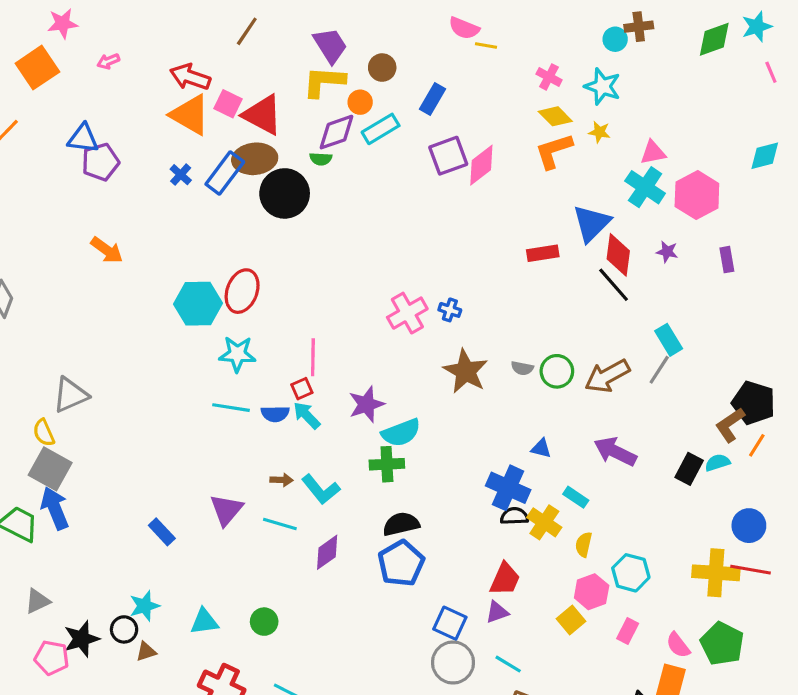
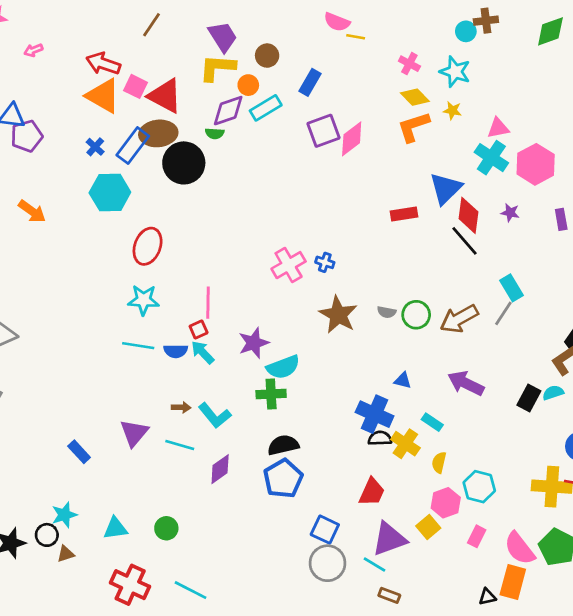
cyan hexagon: (198, 304) -> (110, 193), moved
purple triangle: (497, 612) -> (389, 539), moved, size x1.8
pink semicircle: (678, 645) -> (520, 548), size x1.5

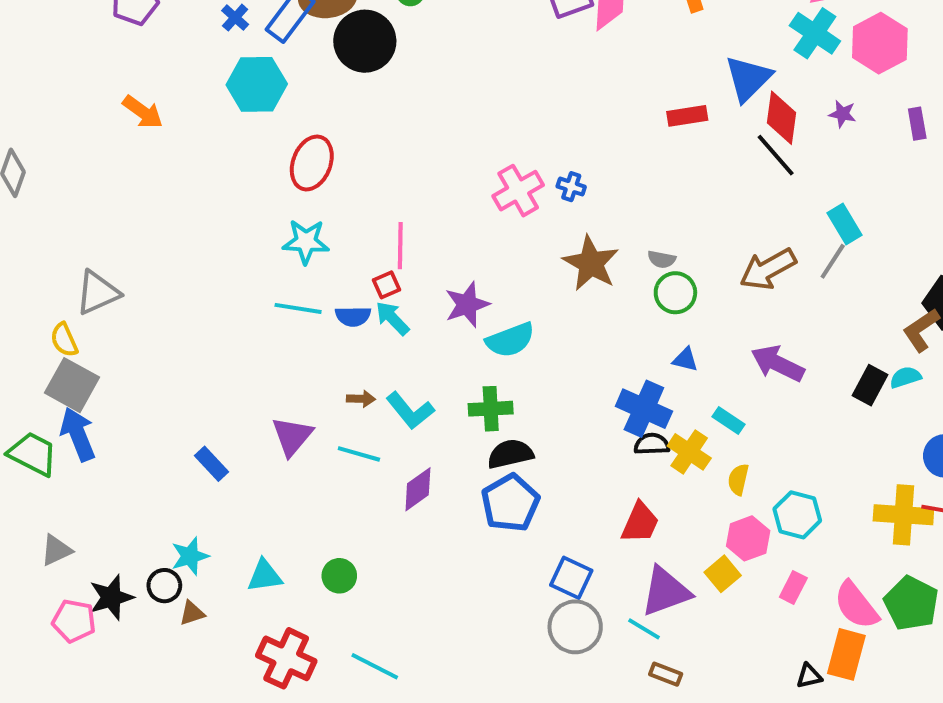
green circle: (416, 315) -> (675, 293), moved
green cross: (271, 394) -> (491, 409), moved

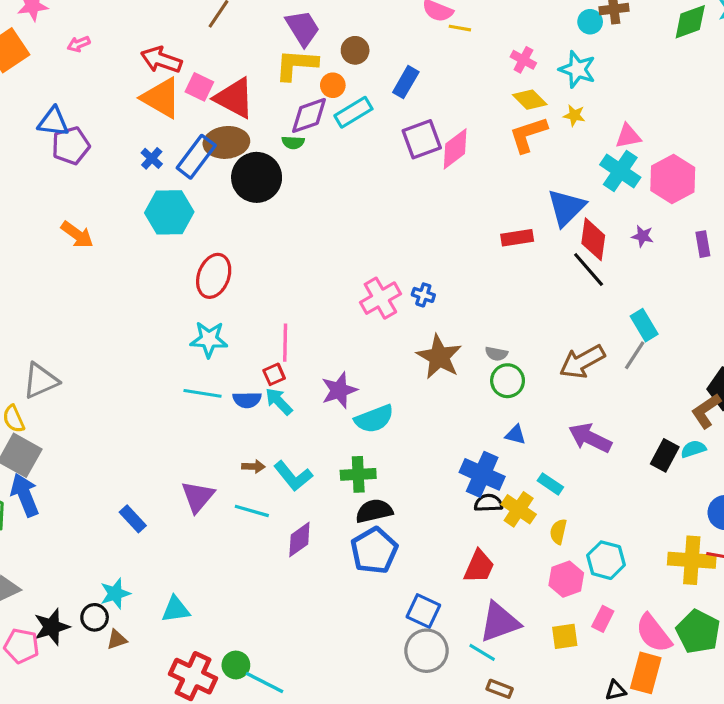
yellow square: (723, 574) -> (565, 636), moved, turned 32
green circle: (339, 576) -> (236, 665), moved

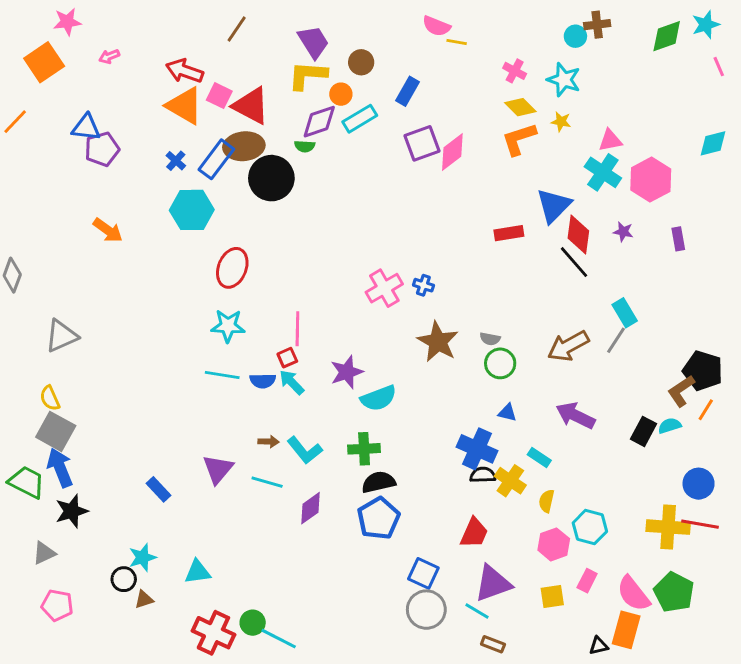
gray triangle: (41, 381) -> (61, 336), moved
black star: (52, 627) -> (72, 511), moved

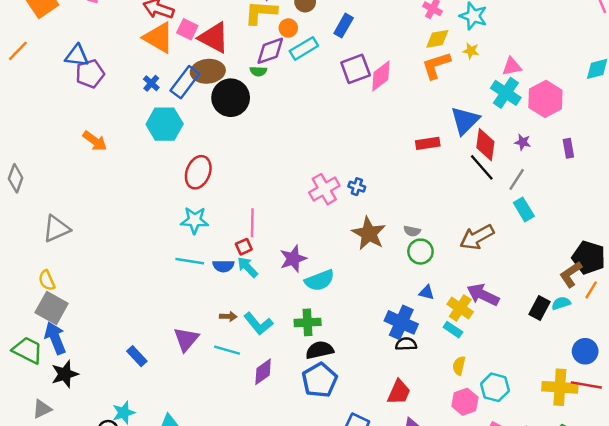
yellow diamond: (520, 107) -> (437, 39), turned -55
gray line: (616, 340) -> (517, 179), moved
yellow cross: (510, 481) -> (460, 308), moved

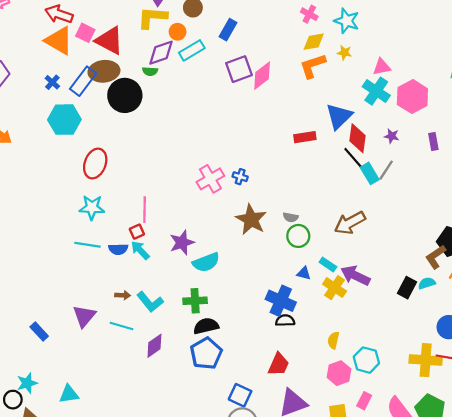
cyan rectangle: (524, 209) -> (370, 173), moved
cyan rectangle: (453, 330) -> (328, 265), moved

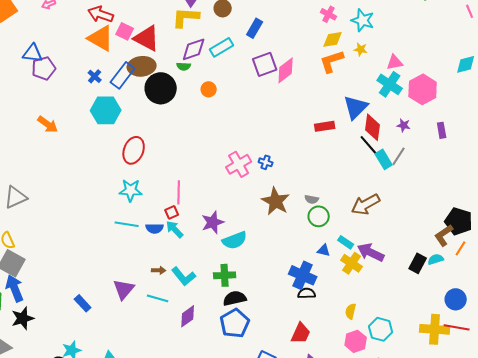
orange circle: (178, 32) -> (209, 89), moved

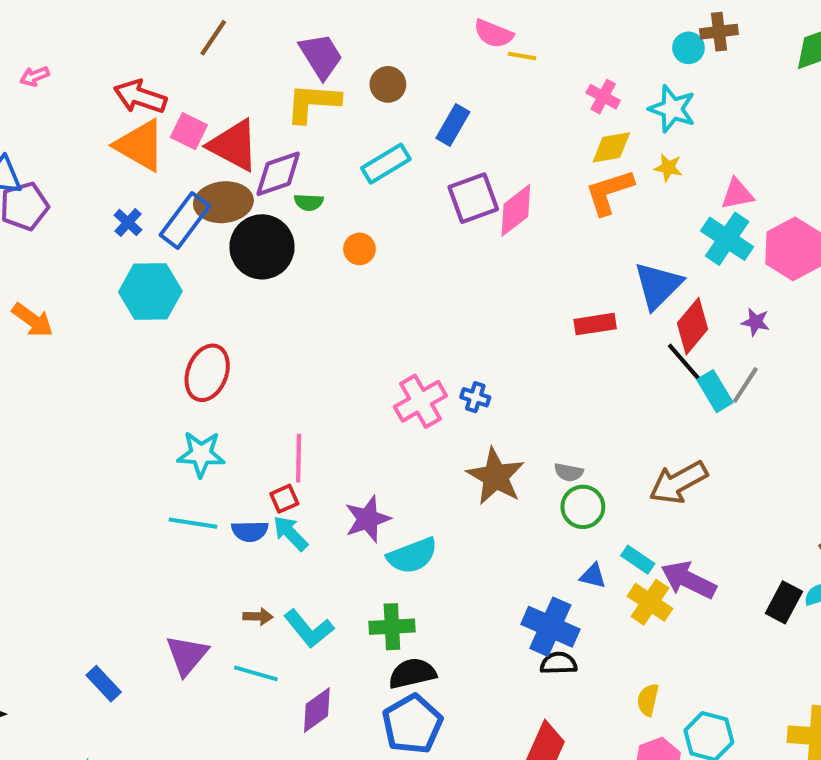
purple diamond: (194, 49) -> (278, 174), moved
red diamond: (373, 127) -> (693, 326), turned 32

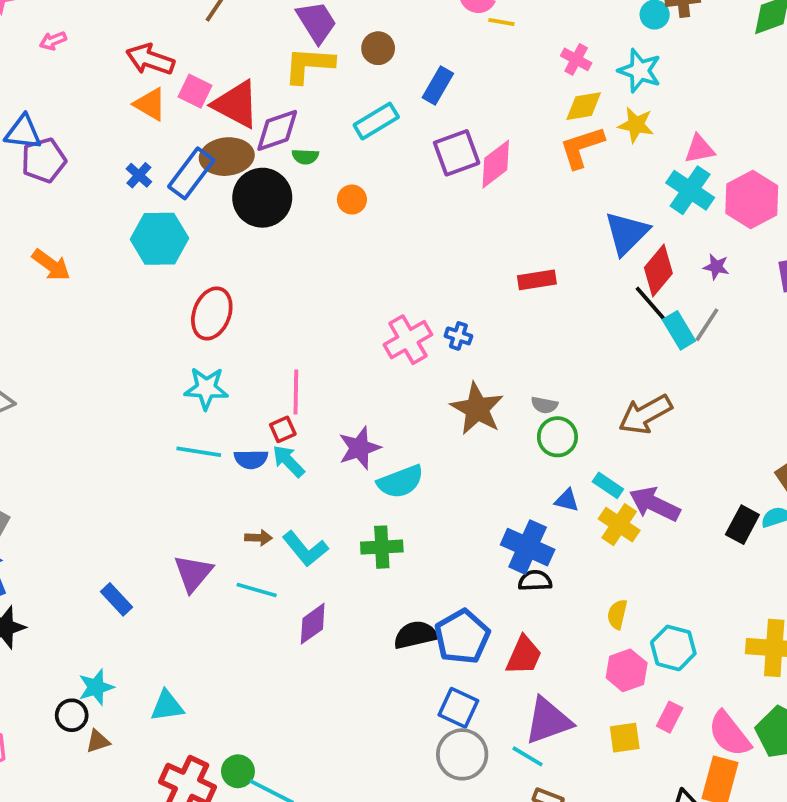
orange triangle: (140, 145) -> (150, 104), size x0.7
yellow star: (668, 168) -> (636, 125), size x1.4
red rectangle: (595, 324) -> (537, 280), moved
black semicircle: (412, 673) -> (415, 635), moved
blue pentagon: (412, 724) -> (462, 637), moved

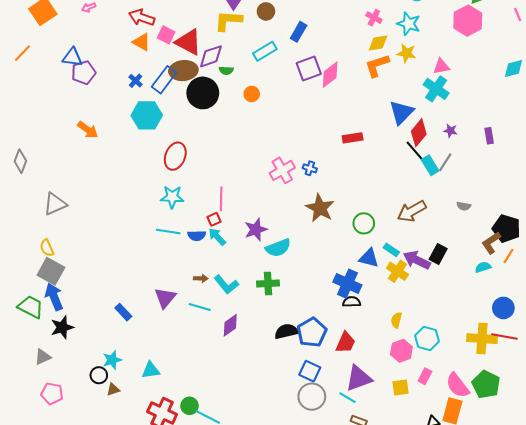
pink hexagon: (752, 200) -> (468, 21), moved
gray semicircle: (544, 405) -> (464, 206), moved
blue triangle: (567, 500) -> (369, 258), size x1.5
black rectangle: (742, 525) -> (438, 254), moved

